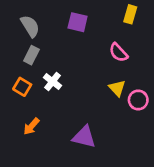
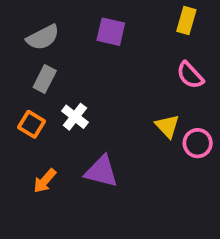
gray semicircle: (30, 26) -> (43, 37), turned 95
pink semicircle: (118, 53) -> (190, 75), moved
purple triangle: (84, 137) -> (101, 171), moved

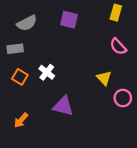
gray rectangle: (45, 79) -> (15, 49), moved, turned 56
pink circle: (198, 143) -> (123, 98), moved
orange arrow: (45, 181) -> (21, 120), moved

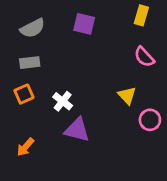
gray rectangle: (15, 49) -> (30, 63), moved
white cross: (47, 72) -> (63, 101), moved
orange square: (20, 77) -> (24, 94), turned 35

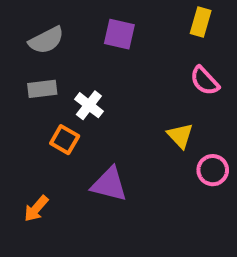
orange square: (24, 94) -> (65, 140), moved, turned -36
white cross: (63, 101) -> (89, 105), moved

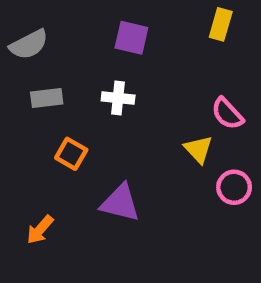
gray semicircle: (46, 40) -> (29, 44), moved
pink semicircle: (205, 81) -> (227, 114), moved
white cross: (89, 105) -> (118, 98), moved, turned -32

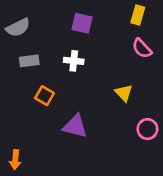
pink semicircle: (227, 114) -> (142, 48), moved
pink circle: (234, 187) -> (147, 129), moved
orange arrow: (40, 230) -> (15, 160), moved, turned -36

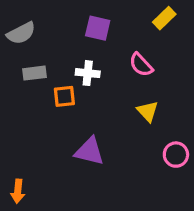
yellow rectangle: (138, 15) -> (164, 18), turned 30
pink semicircle: (142, 48) -> (141, 65), moved
orange square: (45, 96) -> (64, 96), moved, turned -36

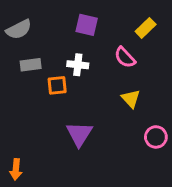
yellow rectangle: (164, 18) -> (146, 28), moved
purple triangle: (89, 151) -> (79, 134), turned 48

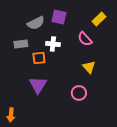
gray semicircle: (19, 29) -> (36, 23), moved
purple triangle: (79, 134) -> (38, 85), moved
pink circle: (156, 137) -> (79, 93), moved

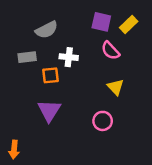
purple square: (59, 17) -> (101, 22), moved

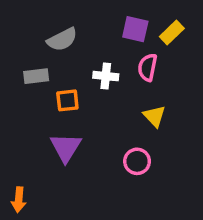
pink semicircle: (110, 51) -> (147, 67), turned 54
white cross: (69, 57) -> (106, 76), moved

